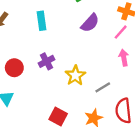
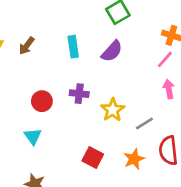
purple semicircle: (90, 23) -> (112, 51), moved
purple cross: (47, 61) -> (79, 94), turned 35

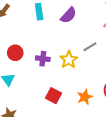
purple cross: (79, 94) -> (43, 59), moved
gray line: (144, 123) -> (90, 47), moved

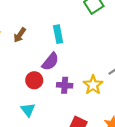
purple semicircle: (68, 15) -> (50, 62), moved

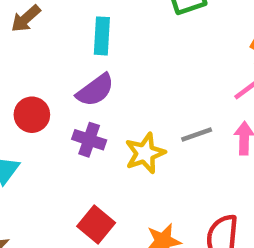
purple semicircle: (50, 62) -> (95, 90), moved

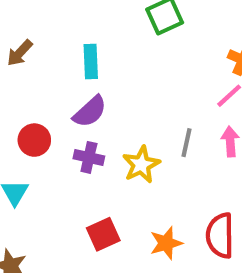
gray line: (197, 134) -> (187, 143), turned -52
red square: (96, 225) -> (103, 234), turned 32

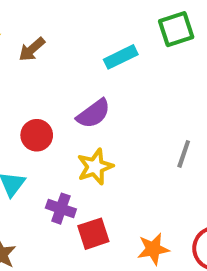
cyan rectangle: (91, 62) -> (121, 57), moved, turned 60
purple cross: (89, 157) -> (61, 209), moved
yellow star: (141, 165) -> (95, 167), moved

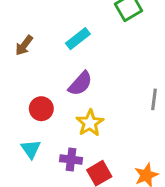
cyan rectangle: (121, 57) -> (78, 39), moved

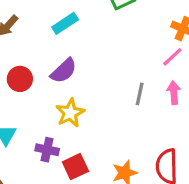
red circle: (41, 109) -> (20, 79), moved

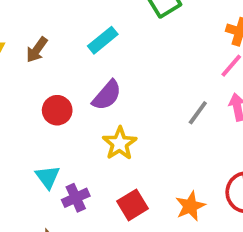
gray line: (140, 94) -> (198, 113), turned 30
purple cross: (47, 150) -> (76, 198), moved, turned -30

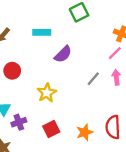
cyan rectangle: (103, 40) -> (42, 32), turned 35
purple semicircle: (107, 95) -> (63, 54), moved

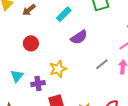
cyan rectangle: (42, 32) -> (64, 14), turned -56
purple cross: (19, 122) -> (38, 84), moved

